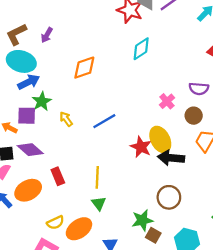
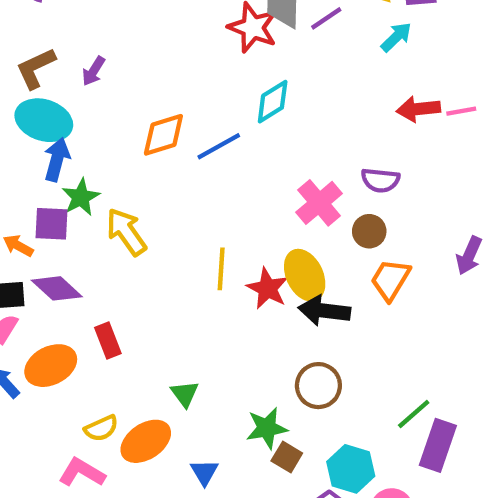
blue arrow: (29, 82) -> (57, 160), turned -50
pink cross: (167, 101) -> (319, 203), size x1.5
yellow arrow: (66, 119) -> (126, 232), size x1.6
blue line: (104, 121) -> (219, 146), moved
yellow line: (97, 177) -> (221, 269), moved

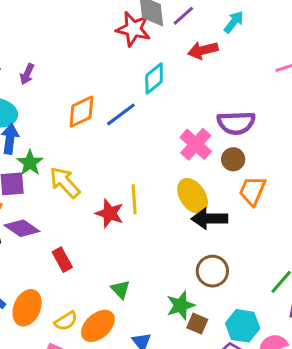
red arrow: (418, 109) -> (203, 50), moved
purple semicircle: (380, 180) -> (236, 123), size x1.4
red star: (267, 288) -> (110, 213), moved
orange ellipse: (51, 366) -> (27, 308), moved, turned -32

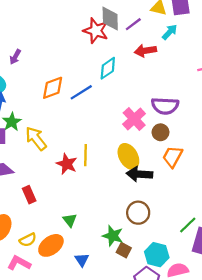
green star: (181, 305) -> (113, 236), turned 30

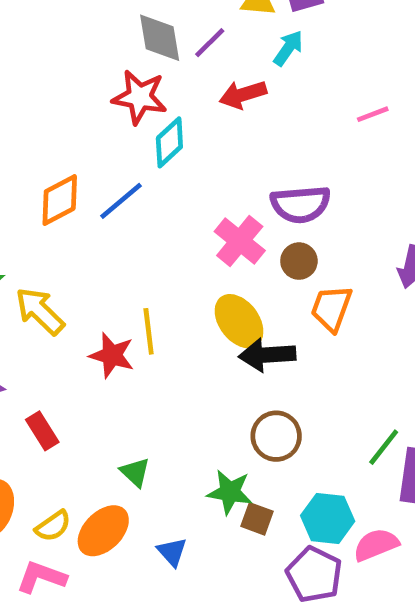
red star: (96, 31) -> (140, 97), moved

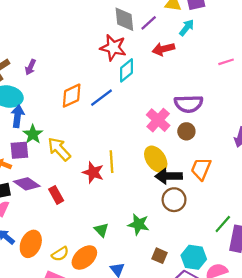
orange trapezoid: (331, 308) -> (201, 169), moved
red rectangle: (42, 431) -> (56, 195), moved
brown circle: (276, 436) -> (174, 200), moved
green star: (230, 492) -> (139, 224), moved

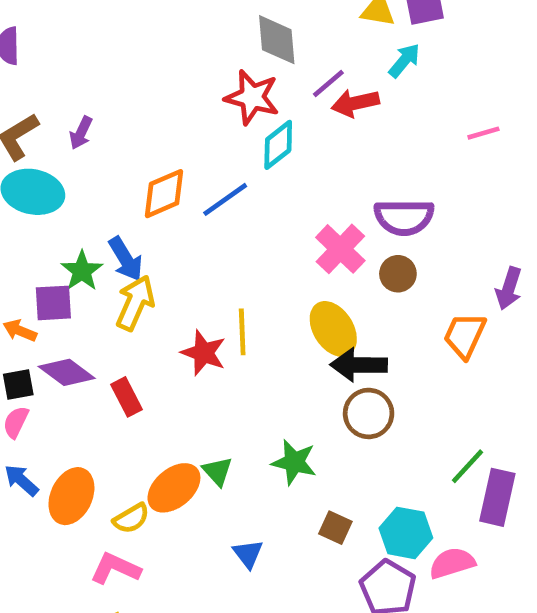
purple line: (149, 23) -> (328, 84), moved
blue arrow: (18, 116) -> (126, 259), moved, turned 140
yellow arrow: (59, 149) -> (135, 303), turned 65
orange trapezoid: (201, 169) -> (465, 335), moved
orange ellipse: (84, 258) -> (174, 488), moved

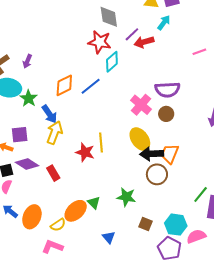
green star: (82, 271) -> (29, 98), moved
orange trapezoid: (465, 335) -> (170, 154), moved

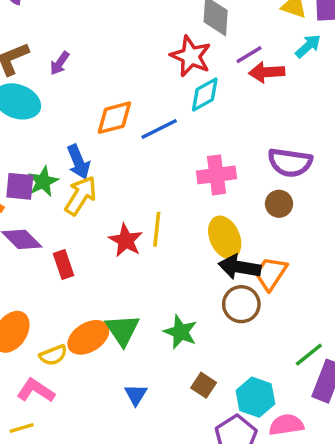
green star: (29, 98) -> (43, 181), moved
pink cross: (141, 105) -> (217, 175), moved, turned 30
green triangle: (94, 203) -> (123, 330), size x1.5

